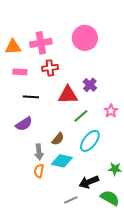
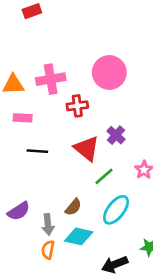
red cross: (50, 68) -> (77, 106), moved
red triangle: (68, 95) -> (87, 148), turned 40
purple semicircle: (24, 124) -> (19, 211), moved

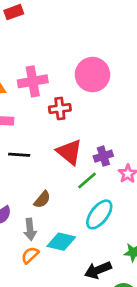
purple cross: (116, 135) -> (103, 156), moved, turned 30
brown semicircle: (73, 207) -> (42, 199), moved
orange semicircle: (48, 250) -> (30, 255), turned 36

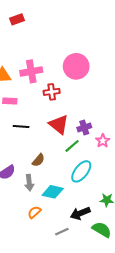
orange semicircle: (30, 255) -> (34, 212), moved

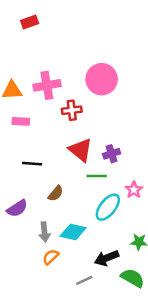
black line: (21, 127) -> (32, 164), moved
pink star: (103, 141) -> (134, 190), moved
green line: (72, 146) -> (97, 176), turned 42
gray arrow: (29, 183) -> (44, 232), moved

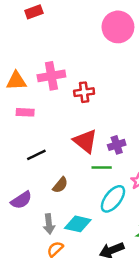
pink circle: (102, 79) -> (118, 27), moved
red cross: (72, 110) -> (84, 92), moved
black line: (32, 164) -> (36, 155), turned -30

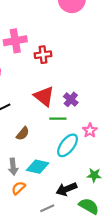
purple cross: (117, 145) -> (71, 99), turned -32

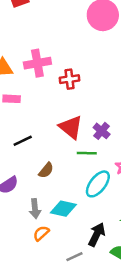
black arrow: (66, 189) -> (97, 234), turned 138

